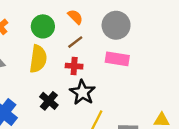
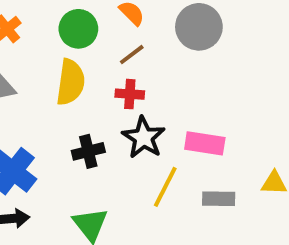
pink rectangle: (117, 59) -> (205, 143), moved
black cross: (49, 101) -> (88, 151), turned 36

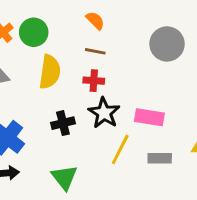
gray circle: (199, 27) -> (167, 44), moved
green circle: (78, 29) -> (34, 32), moved
brown line: (132, 55) -> (95, 51), turned 48

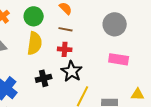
green circle: (34, 32) -> (34, 16), moved
pink rectangle: (149, 117) -> (119, 59), moved

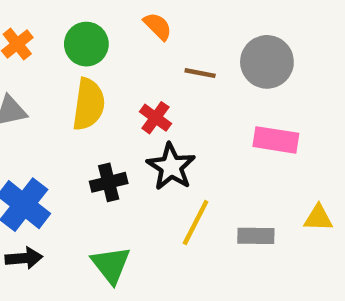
brown line: (66, 29) -> (200, 73), moved
red cross: (65, 49) -> (155, 118), turned 32

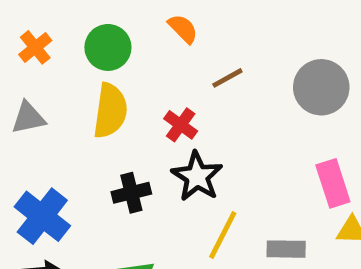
gray circle: (267, 62) -> (321, 87), moved
brown line: (200, 73) -> (227, 78), turned -40
pink rectangle: (276, 140) -> (333, 183), moved, turned 63

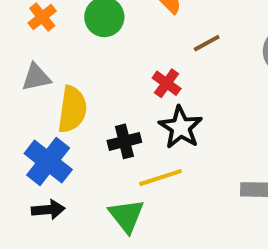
yellow semicircle: (110, 111) -> (72, 109), moved
yellow line: (223, 235) -> (161, 178), moved, turned 45

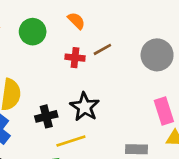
red cross: (167, 83) -> (75, 58), moved, turned -30

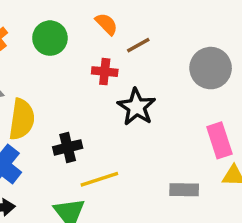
brown line: (102, 49) -> (138, 45), moved
black star: (85, 107) -> (136, 107), moved

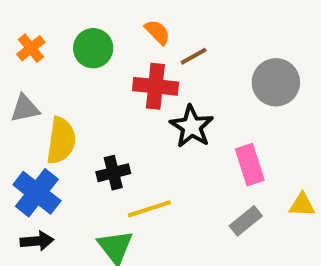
red cross: (105, 72) -> (155, 86), size x1.5
pink rectangle: (219, 140) -> (250, 165), moved
gray rectangle: (184, 190) -> (246, 221), turned -40

